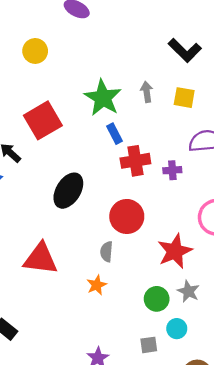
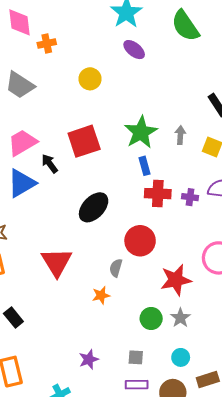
purple cross: (172, 170) -> (190, 197), moved
red triangle: (41, 259) -> (57, 262), turned 40
cyan circle: (177, 329) -> (181, 357), moved

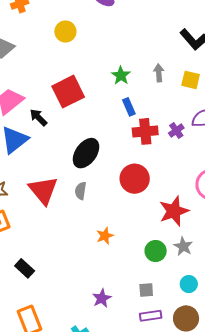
green star: (141, 132) -> (121, 75), size x0.6
purple cross: (190, 197) -> (176, 131), turned -35
red triangle: (57, 262) -> (43, 190), moved
gray semicircle: (116, 268) -> (81, 191), moved

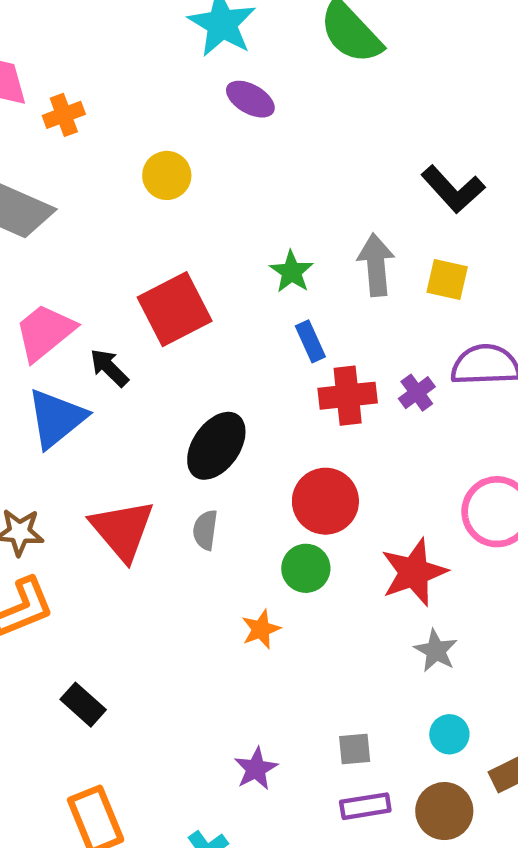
gray arrow: (159, 73) -> (376, 265), size x1.5
green circle: (156, 251) -> (306, 568), moved

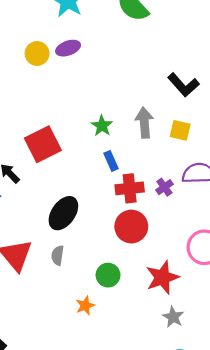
purple ellipse: (250, 99) -> (68, 48), moved, turned -50
yellow circle: (167, 175) -> (37, 54), moved
red circle: (325, 501) -> (131, 227), moved

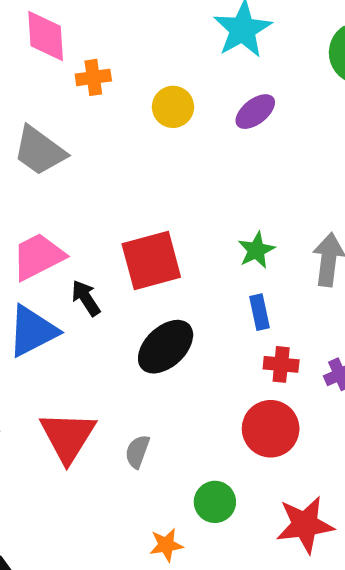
purple ellipse: (68, 48) -> (255, 112), moved, turned -30
red cross: (130, 188) -> (281, 364), size x0.7
black ellipse: (63, 213) -> (166, 347), moved

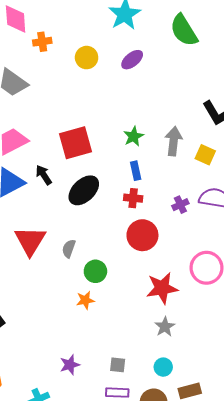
black arrow: (86, 298) -> (44, 175), moved
red cross: (281, 364) -> (133, 198), moved
green circle: (215, 502) -> (95, 271), moved

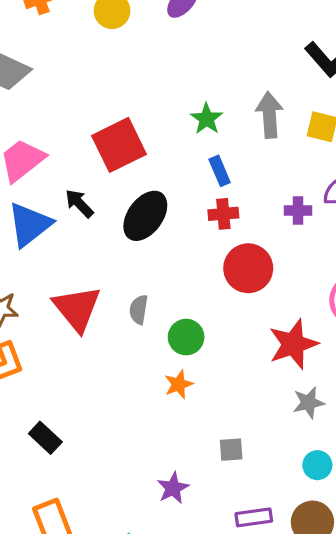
purple cross: (180, 205) -> (298, 211), turned 35
gray star: (165, 327) -> (308, 403), turned 30
gray square: (118, 365) -> (231, 450), moved

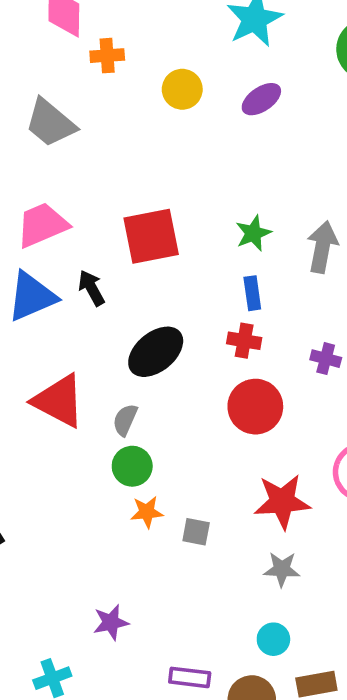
black ellipse: (145, 216) -> (156, 352), moved
red triangle: (77, 308) -> (59, 401), turned -38
green circle: (186, 337) -> (132, 466), moved
gray square: (231, 450) -> (196, 532), moved

